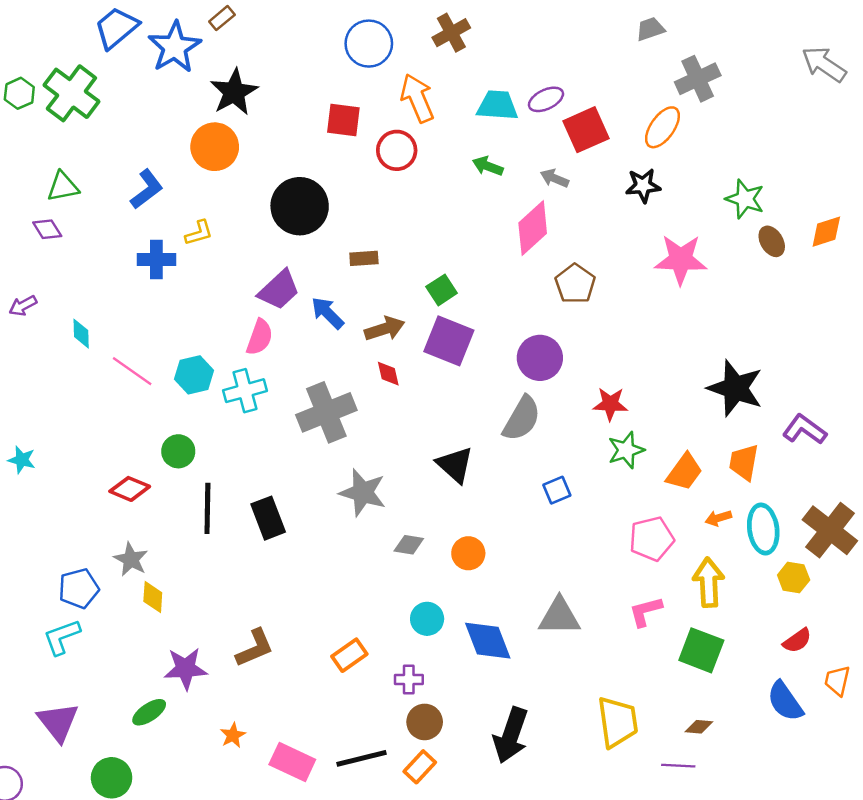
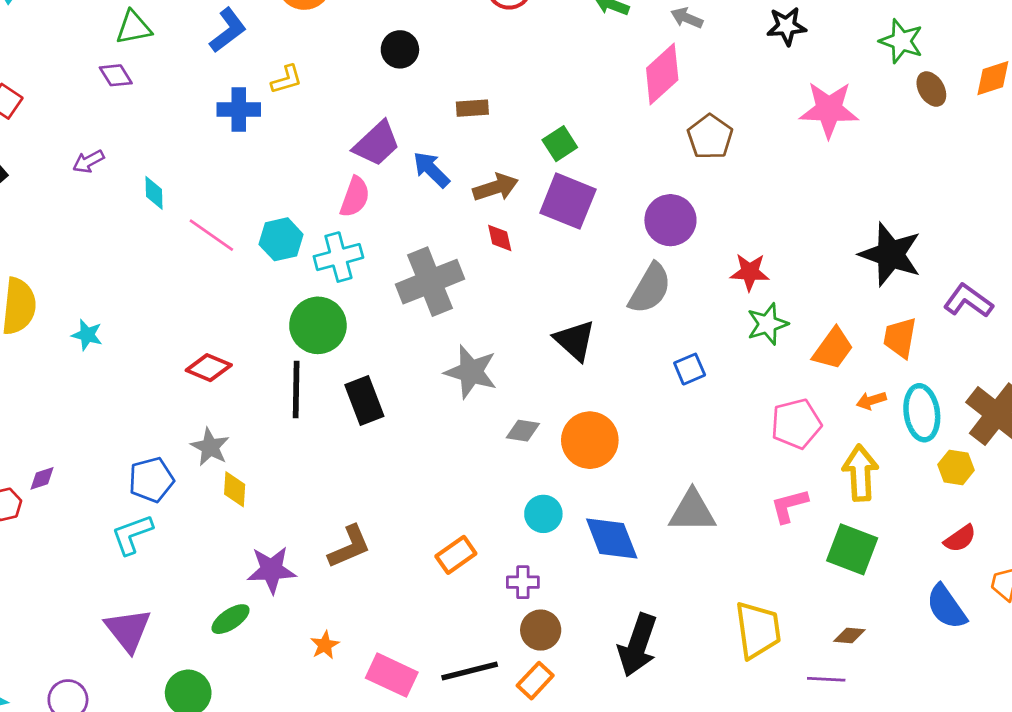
black circle: (300, 206) -> (400, 49), size x0.6
green circle: (178, 451) -> (318, 325), moved, size x1.5
orange circle: (468, 553) -> (590, 440), size x1.5

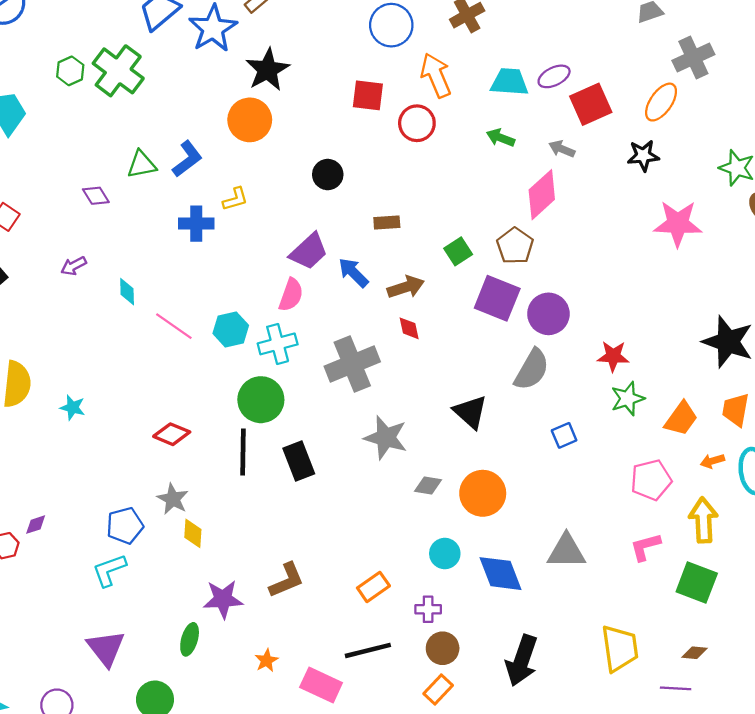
green triangle: (134, 28) -> (142, 164), moved
brown pentagon: (710, 137) -> (515, 246), moved
purple square: (568, 201) -> (497, 298), moved
green ellipse: (231, 619) -> (190, 639), turned -40
black line: (470, 671) -> (368, 650), moved

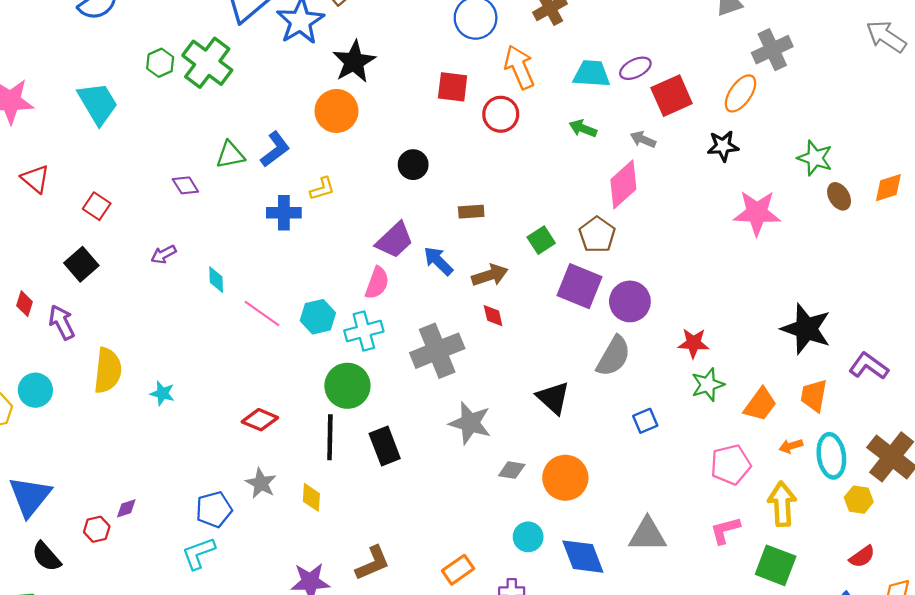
yellow diamond: (193, 533) -> (311, 497), moved

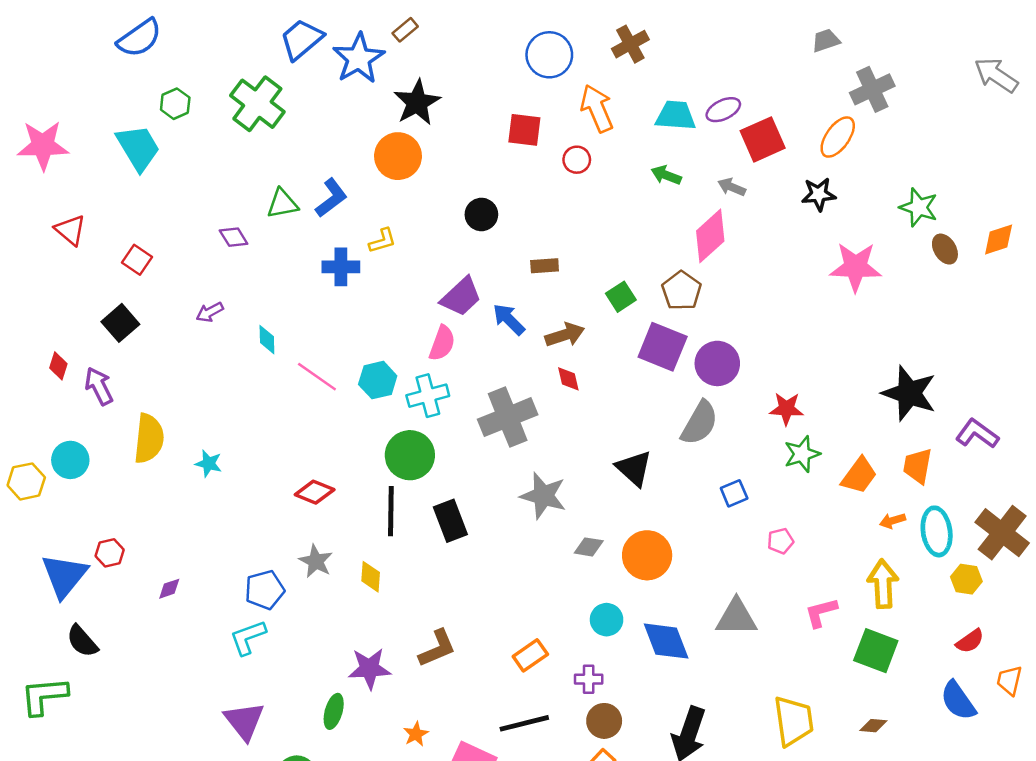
green hexagon: (160, 63) -> (175, 104), moved
red circle: (501, 114) -> (577, 160), size x0.7
pink pentagon: (731, 465) -> (780, 541), moved, size x0.6
red hexagon: (97, 529) -> (110, 553), moved

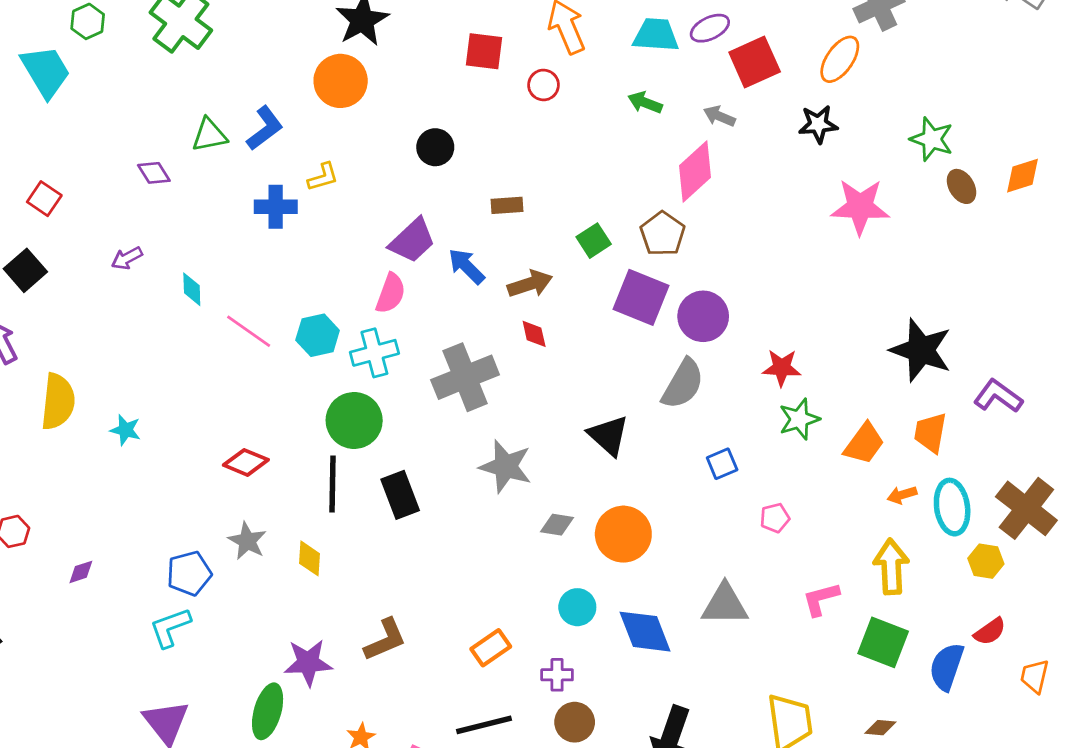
blue semicircle: (958, 701) -> (947, 667), moved, turned 54
green ellipse: (334, 711) -> (268, 711), size x1.4

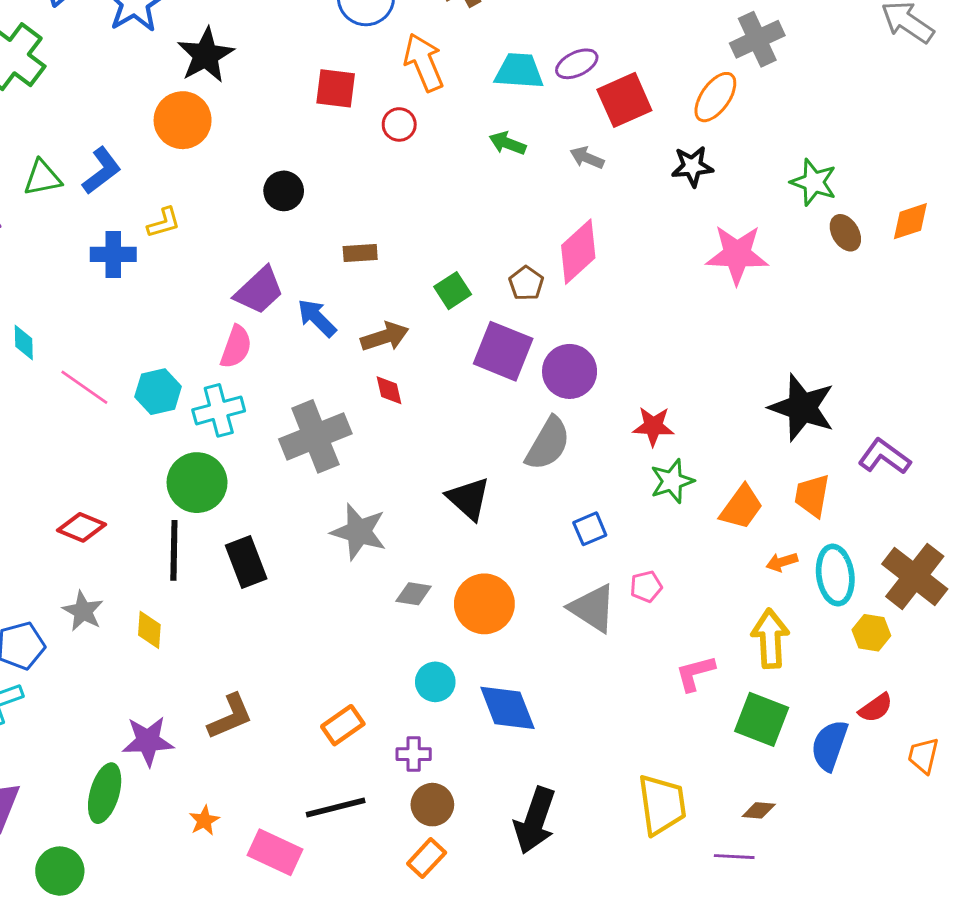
pink diamond: (695, 172) -> (578, 252), moved
brown pentagon: (663, 234) -> (526, 283), size x0.7
gray triangle: (725, 604) -> (593, 608), moved, turned 33

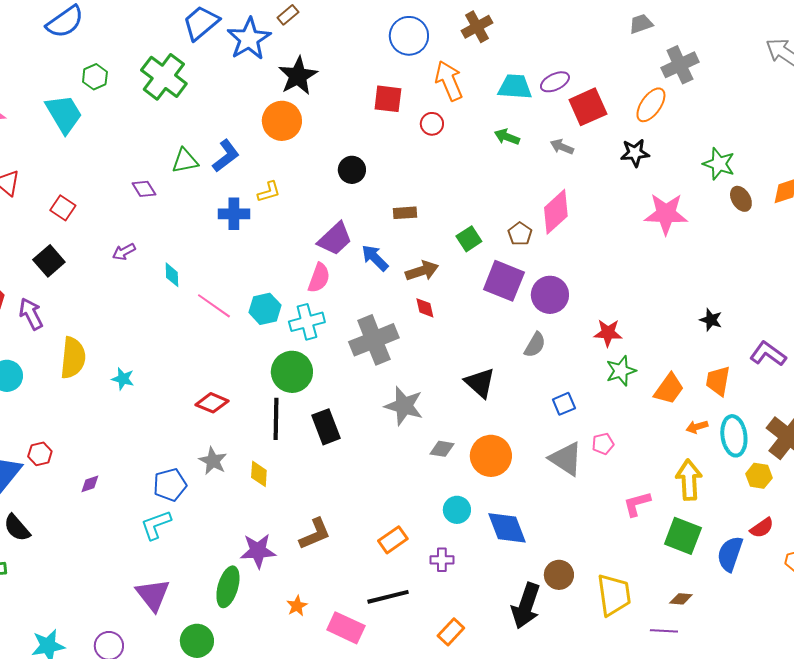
black star: (802, 408) -> (711, 320), size x0.5
gray semicircle: (548, 444) -> (535, 345), size x0.7
brown circle: (432, 805) -> (559, 575), moved

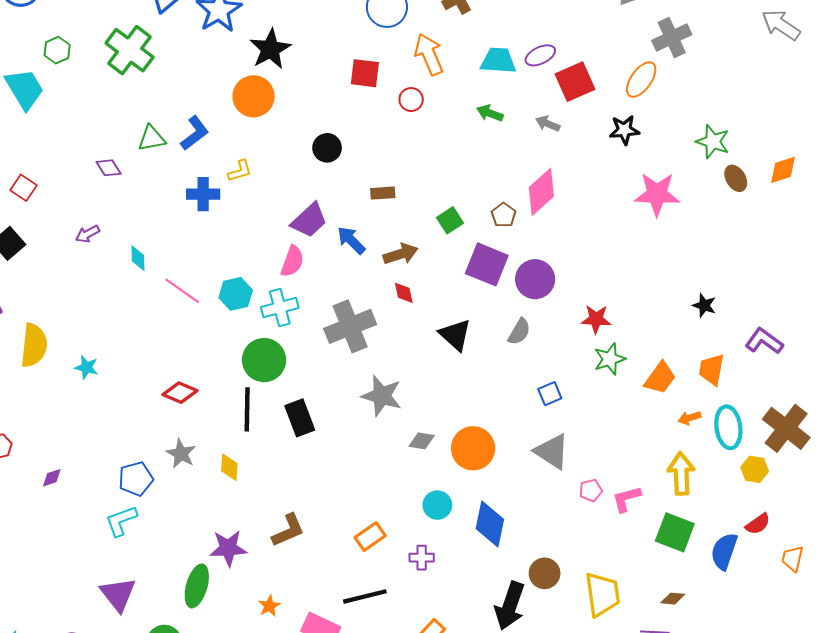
black triangle: (480, 383) -> (455, 335), moved
pink pentagon: (603, 444) -> (591, 490), moved
blue diamond: (507, 528) -> (490, 524), turned 33

